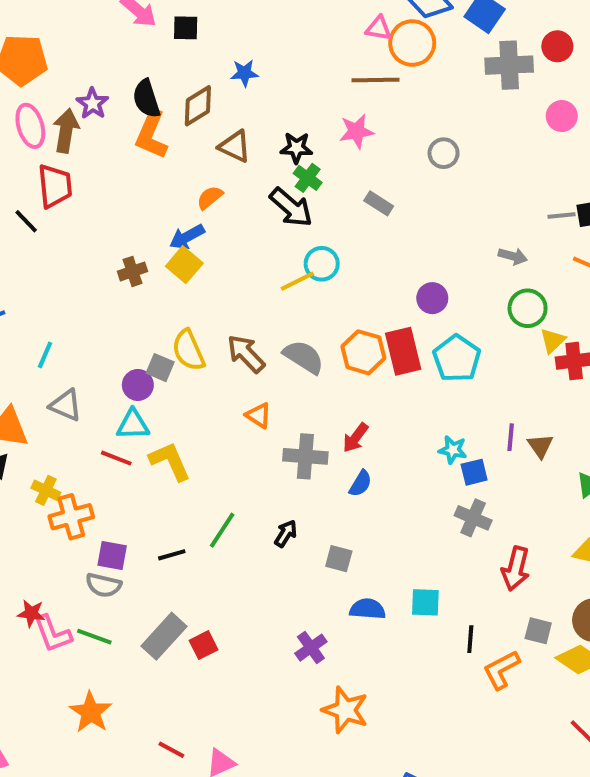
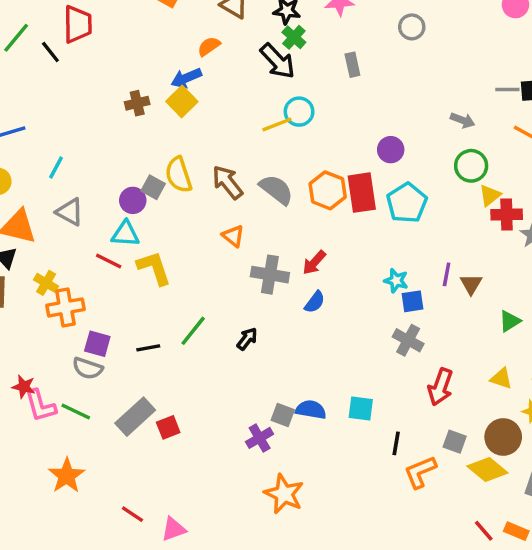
gray rectangle: (379, 203) -> (352, 65), turned 40
gray square: (339, 559) -> (283, 415), moved

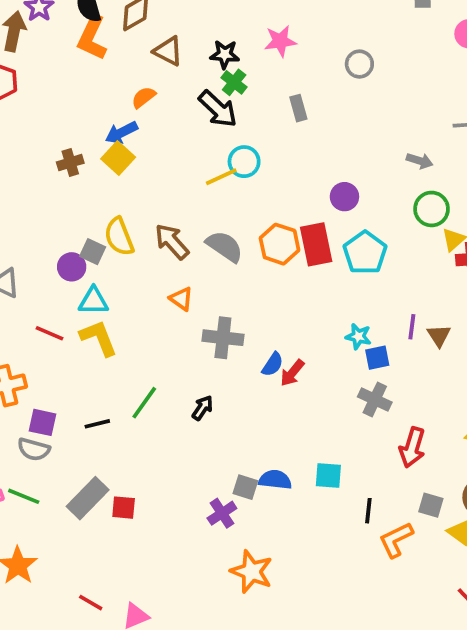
cyan triangle: (125, 234) -> (93, 301), moved
red arrow: (314, 263) -> (292, 373), moved
red square: (168, 427) -> (124, 508), turned 30

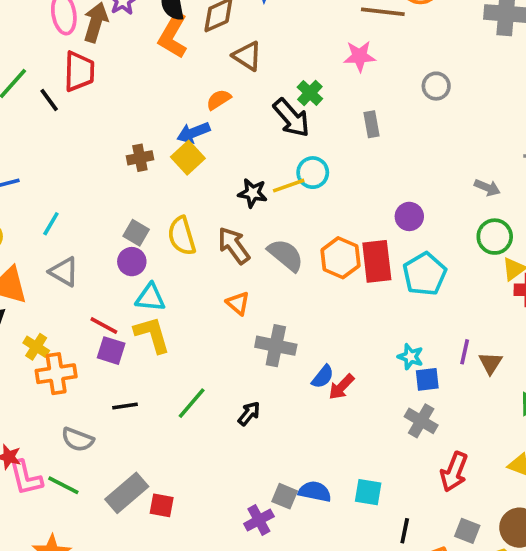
black star: (225, 54) -> (253, 193), moved
gray square: (93, 252) -> (136, 233), moved
purple square: (43, 422) -> (111, 351), moved
black line: (97, 424) -> (125, 406), moved

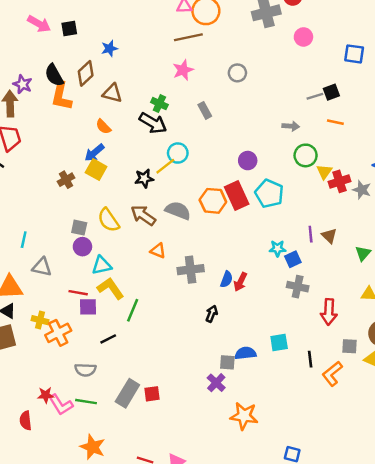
orange semicircle: (219, 100) -> (103, 127), turned -84
green line: (192, 403) -> (133, 310), moved
black arrow: (249, 414) -> (212, 314), moved

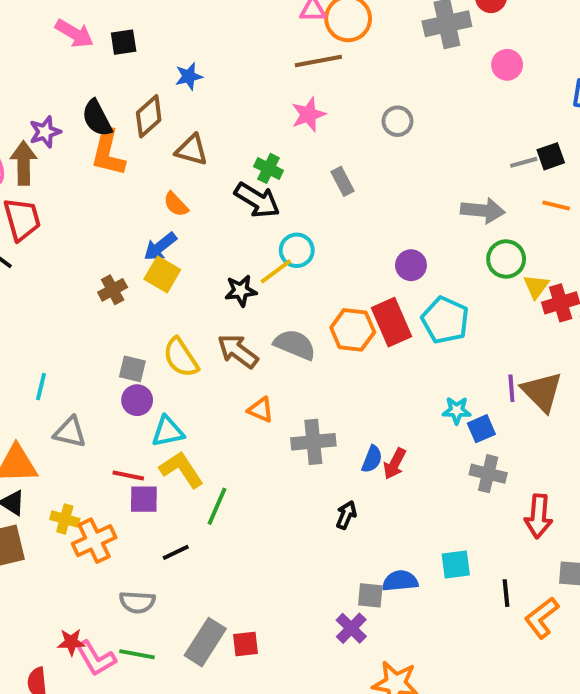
purple star: (23, 84) -> (45, 132), turned 30
gray arrow: (291, 126) -> (483, 210), size x1.5
brown triangle: (329, 236) -> (542, 392), size x1.6

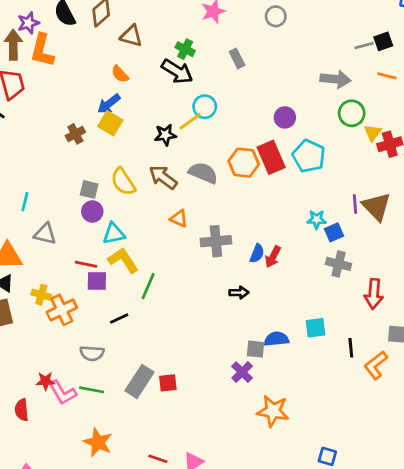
orange L-shape: (108, 152) -> (42, 50), moved
black arrow: (346, 515) -> (239, 293), turned 66

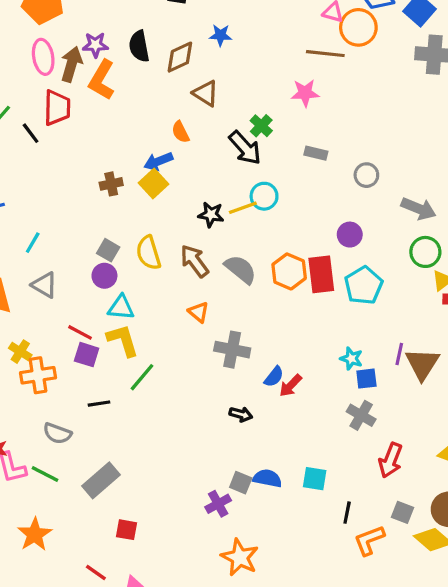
gray circle: (276, 16) -> (366, 175), moved
gray rectangle: (237, 58) -> (316, 153), turned -66
red square: (168, 383) -> (126, 530), moved

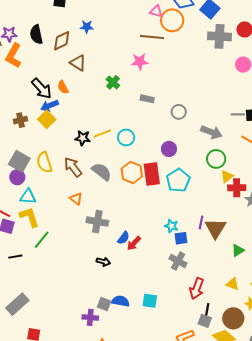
black arrow: (245, 148) -> (42, 89), moved
cyan circle: (264, 196) -> (126, 137), moved
gray square: (108, 250) -> (19, 161), size x1.5
purple cross: (218, 504) -> (90, 317), turned 35
black line: (347, 513) -> (207, 310), moved

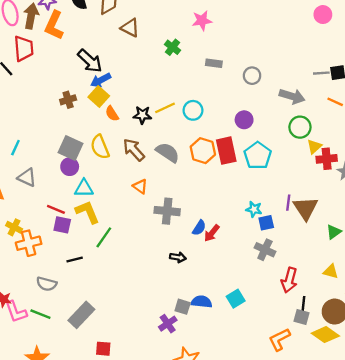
orange semicircle: (63, 87) -> (112, 114), moved
cyan square: (150, 301) -> (236, 299), turned -35
purple cross: (90, 317) -> (168, 324), turned -35

